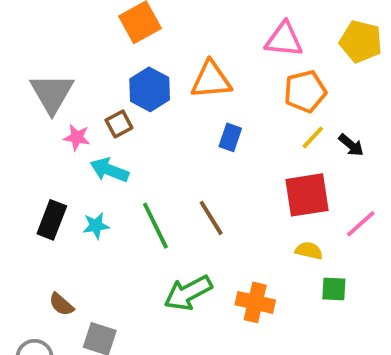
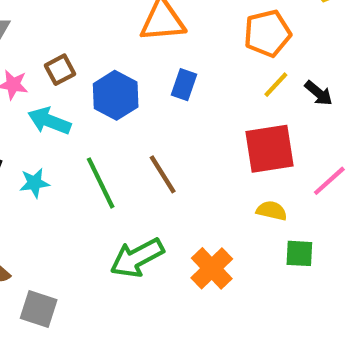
blue hexagon: (150, 89) -> (116, 95), moved
orange cross: (255, 302) -> (212, 268), turned 33

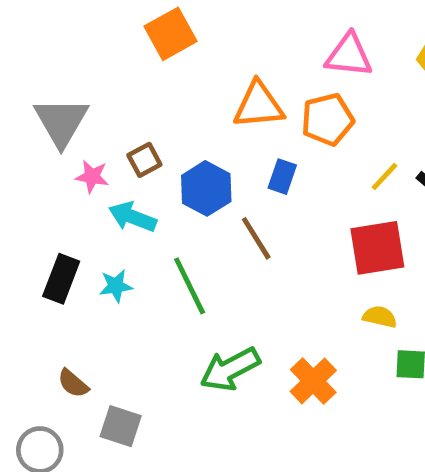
orange pentagon: (267, 33) -> (327, 119), moved
brown line: (163, 174) -> (256, 238), moved

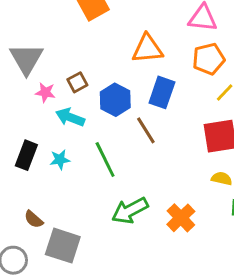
orange pentagon: (327, 119) -> (209, 59), moved
blue rectangle: (282, 177) -> (162, 92), size x1.5
gray square: (121, 426) -> (63, 246), size x1.4

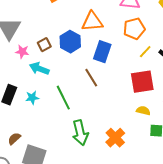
blue hexagon: (115, 100) -> (70, 42), moved
green arrow: (130, 211) -> (80, 133), turned -75
brown semicircle: (34, 219) -> (14, 139), turned 96

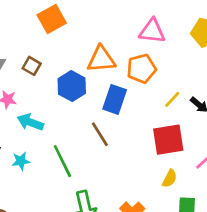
orange pentagon: (134, 29) -> (141, 69), moved
brown square: (44, 45) -> (32, 66), moved, turned -32
yellow semicircle: (143, 111) -> (170, 178), turned 104

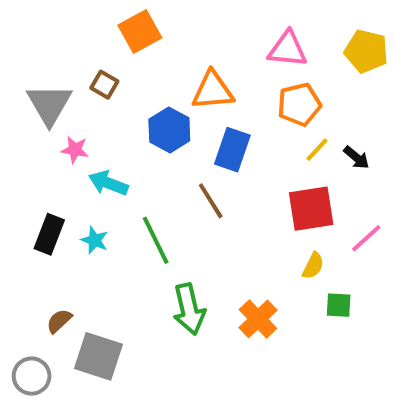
brown square: (32, 66) -> (104, 85), moved
orange pentagon: (141, 69) -> (299, 104), moved
cyan star: (21, 161) -> (95, 240), turned 30

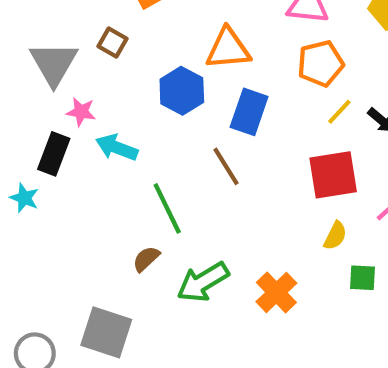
black rectangle: (49, 234) -> (54, 154), moved
cyan star: (95, 240) -> (24, 198), moved
green arrow: (189, 309) -> (203, 282), turned 72
brown semicircle: (59, 321) -> (146, 259), moved

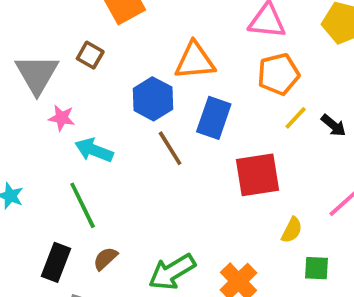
black rectangle: (54, 154) -> (56, 262), moved
brown line: (226, 166) -> (170, 148), moved
red square: (333, 175) -> (258, 175), moved
green line: (167, 208) -> (83, 205), moved
brown semicircle: (146, 259) -> (105, 259), moved

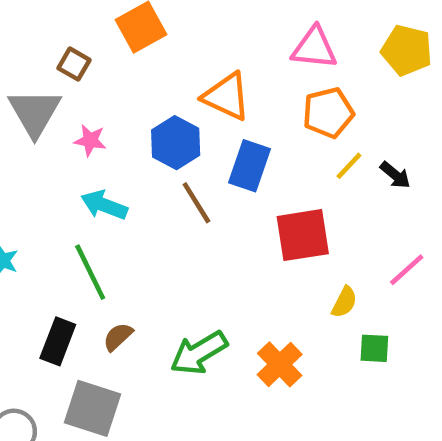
brown square: (90, 55) -> (74, 64), moved
orange triangle: (195, 61) -> (226, 96), turned 30
pink star: (62, 118) -> (90, 140), moved

